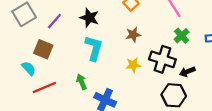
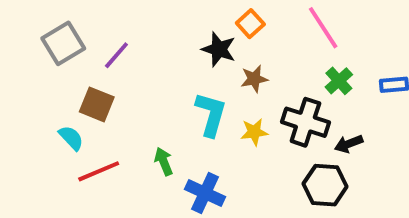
black star: (89, 18) -> (219, 49), moved
cyan L-shape: (94, 48) -> (211, 114), moved

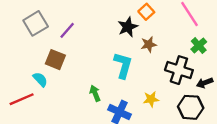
black star: (219, 49) -> (128, 27), turned 30
yellow star: (254, 132) -> (151, 99), moved
red line: (99, 171) -> (22, 99), moved

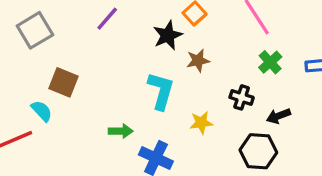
purple line: (67, 30) -> (107, 19), moved
black cross: (179, 70) -> (242, 97), size x0.6
green arrow: (95, 93) -> (121, 131), turned 112
yellow star: (151, 99) -> (201, 123), moved

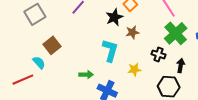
green cross: (270, 62) -> (176, 33), size x1.6
brown square: (64, 82) -> (52, 45), turned 30
black arrow: (279, 116) -> (181, 66), turned 120

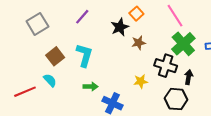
cyan L-shape: (110, 50) -> (84, 55), moved
black cross: (158, 54) -> (166, 66), size x1.5
cyan semicircle: (39, 63) -> (50, 80), moved

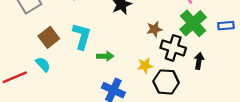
brown star: (139, 43) -> (154, 29), moved
green arrow: (91, 87) -> (105, 56), moved
black hexagon: (176, 99) -> (166, 82), moved

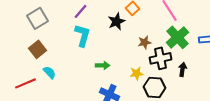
cyan L-shape: (82, 36) -> (82, 35), moved
brown square: (49, 37) -> (38, 49), moved
black cross: (173, 48) -> (160, 58), turned -30

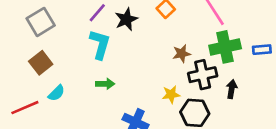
black star: (116, 21) -> (126, 19), moved
green cross: (178, 37) -> (225, 47), turned 30
green arrow: (102, 65) -> (105, 84), moved
cyan semicircle: (50, 72) -> (56, 93), turned 88

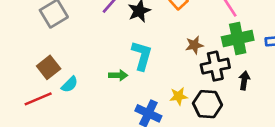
cyan L-shape: (100, 44) -> (142, 56), moved
brown square: (41, 63) -> (49, 67), moved
yellow star: (171, 94) -> (179, 96), moved

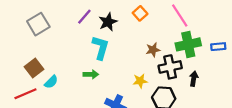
cyan L-shape: (142, 56) -> (100, 48), moved
yellow star: (179, 96) -> (140, 81), moved

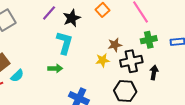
green cross: (188, 44) -> (149, 40), size x0.7
yellow star: (140, 81) -> (103, 60), moved

